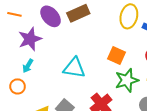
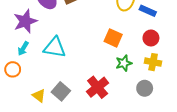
cyan triangle: (74, 68) -> (55, 47), moved
green star: (127, 80) -> (124, 63), size x0.7

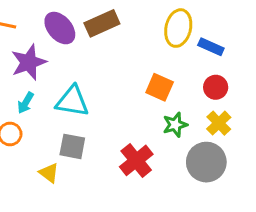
yellow cross: (153, 62) -> (219, 123), turned 35
gray circle: (145, 88) -> (206, 162), size x1.6
gray square: (61, 91) -> (72, 146), moved, turned -30

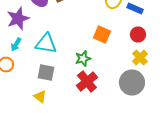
green star: (175, 125) -> (83, 58), moved
yellow triangle: (49, 173) -> (40, 96), moved

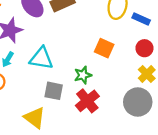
gray square: (46, 72) -> (54, 91), moved
yellow triangle: (40, 96) -> (35, 118), size x1.5

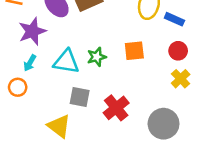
orange square: (104, 48) -> (134, 51), turned -30
green star: (83, 75) -> (97, 57), moved
gray circle: (138, 102) -> (164, 124), moved

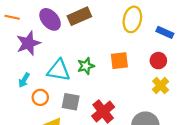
blue rectangle: (174, 19) -> (165, 32), moved
cyan arrow: (30, 63) -> (24, 80), moved
orange circle: (18, 87) -> (40, 97), moved

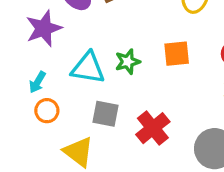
orange circle: (40, 97) -> (47, 111), moved

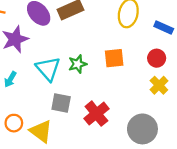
cyan triangle: (88, 68) -> (48, 69), turned 40
orange circle: (47, 111) -> (14, 123), moved

